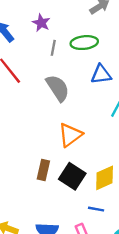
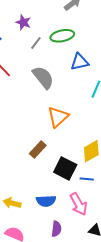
gray line: (53, 48) -> (36, 43), turned 32
brown rectangle: (43, 170) -> (38, 150), turned 36
black square: (72, 176) -> (65, 168), moved

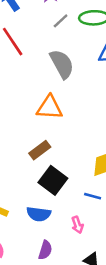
orange triangle: (58, 117) -> (50, 108), moved, turned 35
black square: (65, 168) -> (53, 180), moved
pink arrow: (79, 204) -> (77, 225), size x0.6

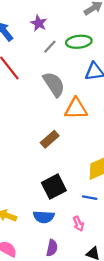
orange triangle: (50, 108) -> (76, 109), moved
brown rectangle: (40, 150) -> (50, 139), moved
black square: (53, 180) -> (54, 187), turned 30

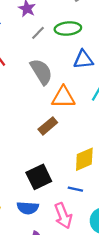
brown rectangle: (50, 139) -> (48, 126), moved
pink arrow: (78, 224) -> (63, 216), size x1.6

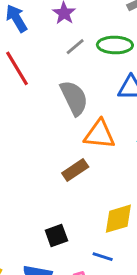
black square: (39, 177) -> (56, 236), size x0.7

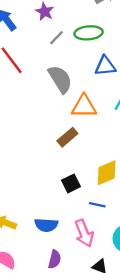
black square: (56, 236) -> (71, 183), moved

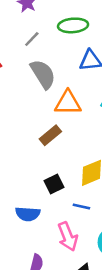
gray line: (57, 38) -> (32, 39), moved
blue semicircle: (46, 225) -> (28, 214), moved

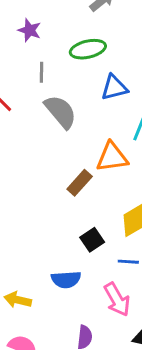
gray line: (32, 39) -> (41, 72), turned -35
orange triangle: (68, 103) -> (112, 157), moved

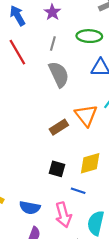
orange triangle: (112, 157) -> (86, 115), turned 45
black square: (92, 240) -> (57, 169), turned 35
blue semicircle: (66, 280) -> (30, 208), moved

